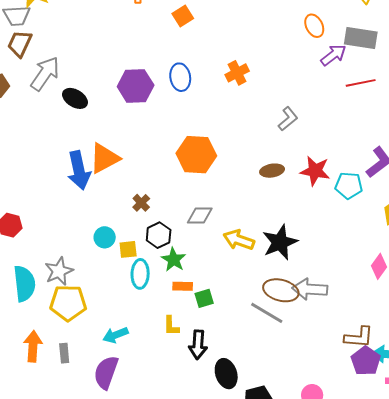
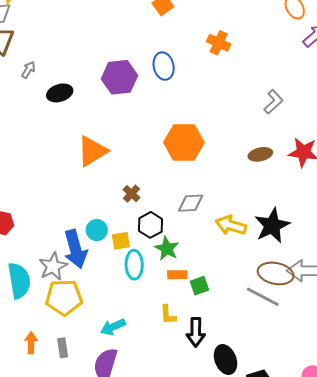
orange cross: (237, 73) -> (219, 43), moved, turned -35
gray arrow: (45, 74) -> (28, 70), size x0.5
black ellipse: (75, 98) -> (60, 93), turned -45
blue arrow: (79, 170) -> (75, 249), moved
orange arrow: (33, 346) -> (31, 343), size x0.7

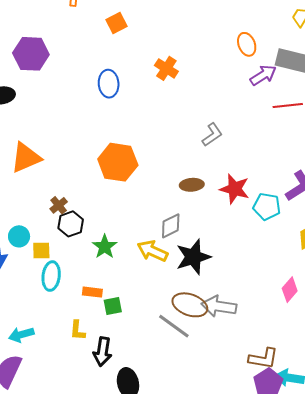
purple hexagon: (119, 77) -> (31, 54), moved
gray diamond: (191, 203) -> (171, 226), moved, turned -32
black hexagon: (150, 225) -> (71, 224), moved
green star: (167, 249) -> (105, 247), moved

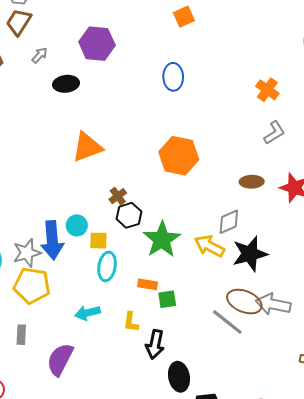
orange cross: (166, 68) -> (267, 90), moved
green star: (105, 247) -> (162, 240), size x1.5
cyan arrow: (21, 335) -> (88, 313), moved

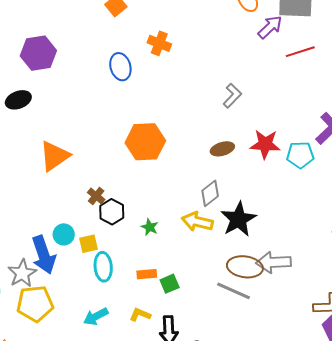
orange cross: (267, 90) -> (159, 43), moved
green star: (162, 240) -> (150, 227), size x0.5
yellow L-shape: (131, 322) -> (140, 315), turned 120

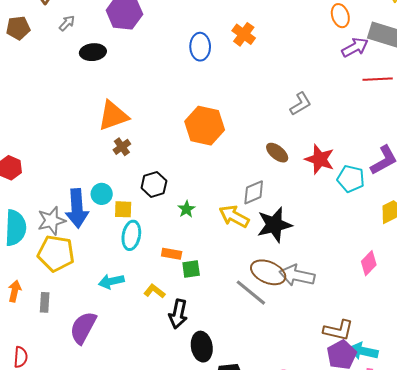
brown ellipse: (222, 149) -> (277, 153), turned 40
brown cross: (96, 196) -> (122, 147), moved

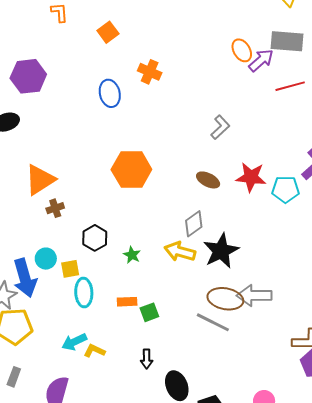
orange ellipse: (340, 16) -> (242, 50), moved
brown cross: (122, 147) -> (55, 208), turned 30
yellow L-shape: (154, 291) -> (94, 351), moved
gray rectangle: (45, 302) -> (14, 377), turned 30
black arrow: (178, 314) -> (147, 359), size x0.7

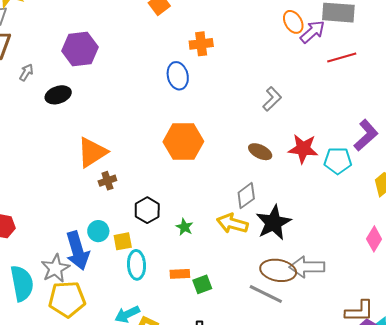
orange cross: (150, 72) -> (201, 44), turned -30
blue ellipse: (110, 93) -> (178, 76), moved

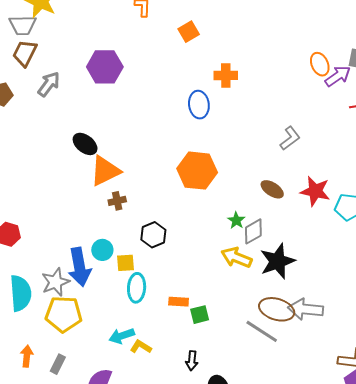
gray arrow: (26, 72) -> (49, 84), size x1.5
black ellipse: (58, 95) -> (85, 144), moved, turned 50
green star: (184, 227) -> (236, 220), moved

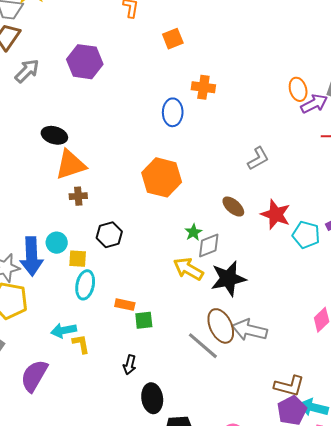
black ellipse: (85, 144) -> (54, 135), turned -30
brown ellipse: (277, 309) -> (221, 326), turned 40
yellow L-shape: (141, 347) -> (81, 344), turned 40

